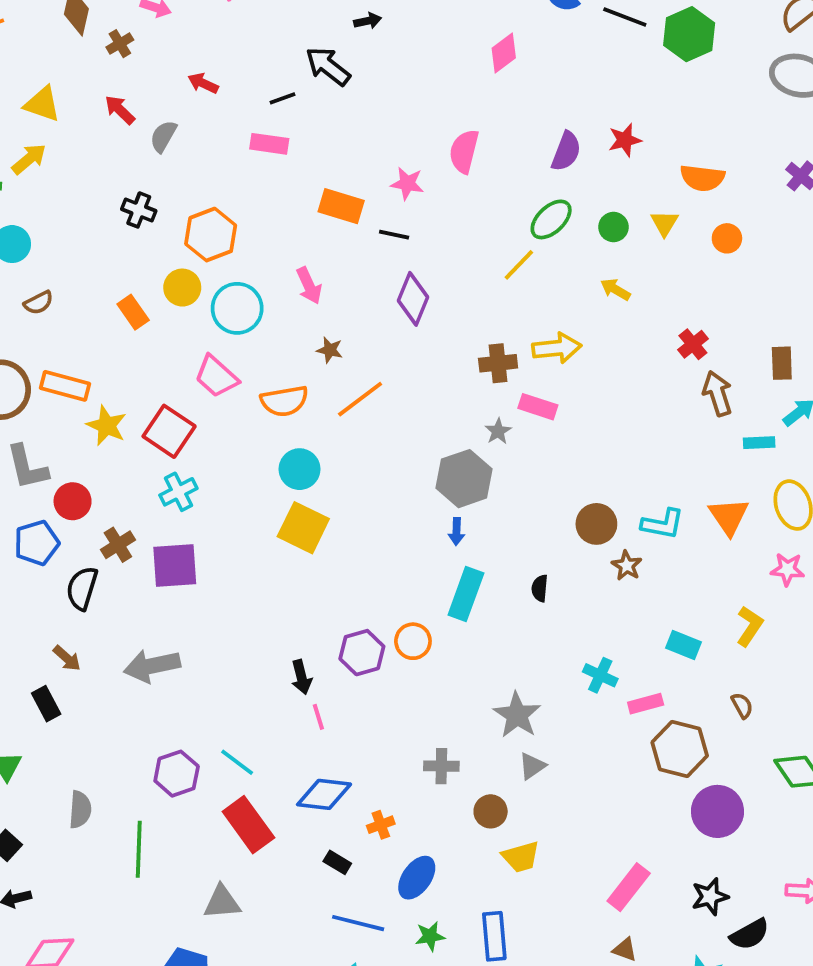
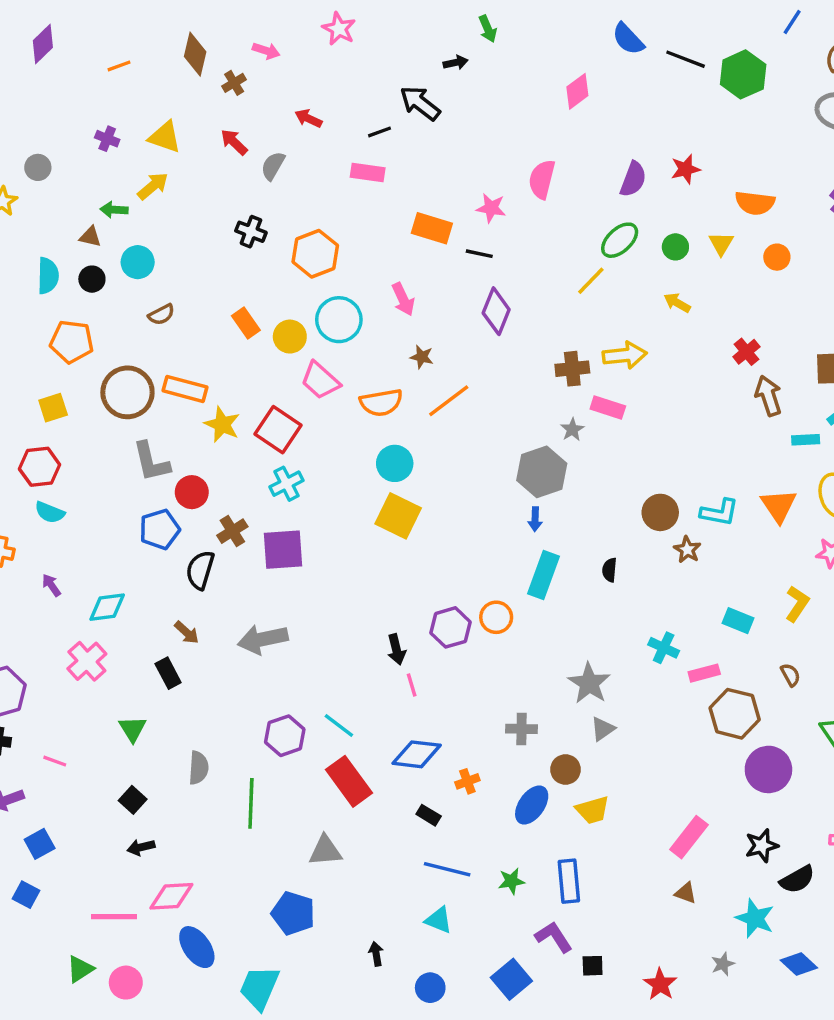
yellow circle: (182, 288) -> (290, 337), moved
blue ellipse: (417, 878) -> (532, 805), moved

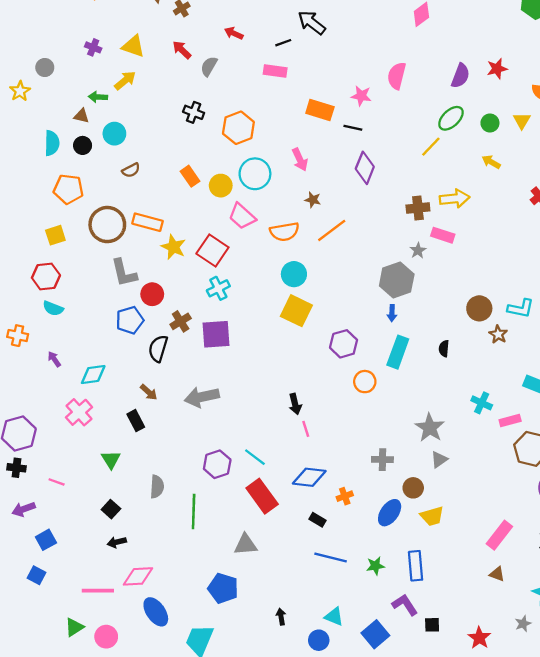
purple hexagon: (451, 627) -> (344, 344), moved
cyan triangle: (439, 920) -> (334, 617), moved

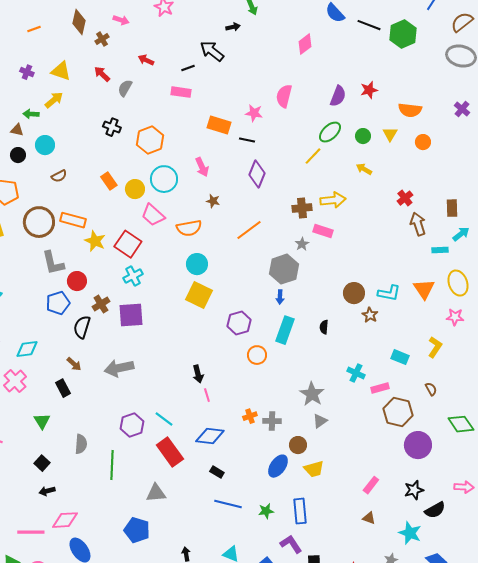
orange line: (332, 230) -> (249, 230), moved
orange cross: (345, 496) -> (250, 416), moved
pink rectangle: (499, 535) -> (371, 485), size x0.7

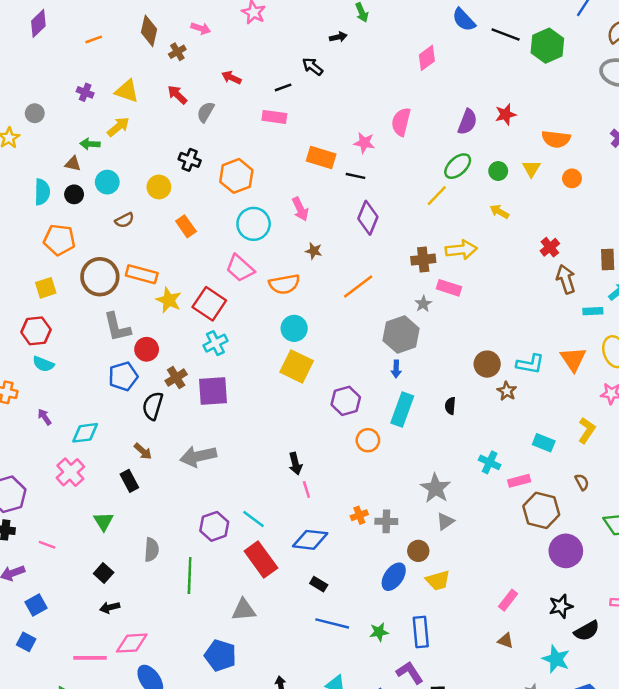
black arrow: (212, 51) -> (313, 67), size x0.7
yellow circle: (135, 189) -> (159, 187), moved

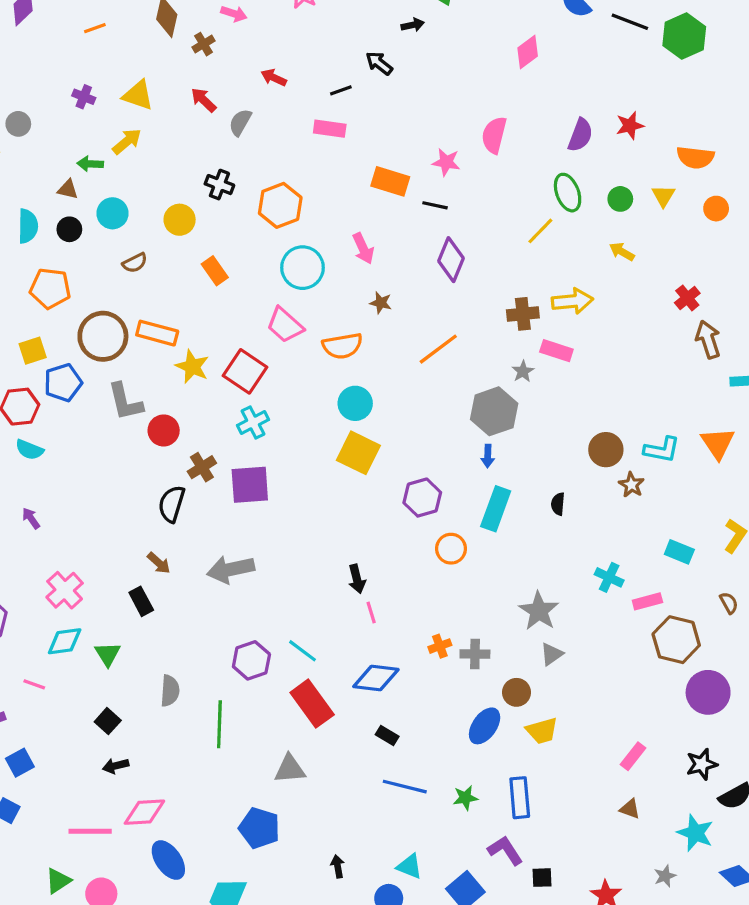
green ellipse: (458, 166) -> (568, 193), turned -68
blue pentagon: (123, 376) -> (63, 383), moved
cyan diamond: (85, 433) -> (65, 641), moved

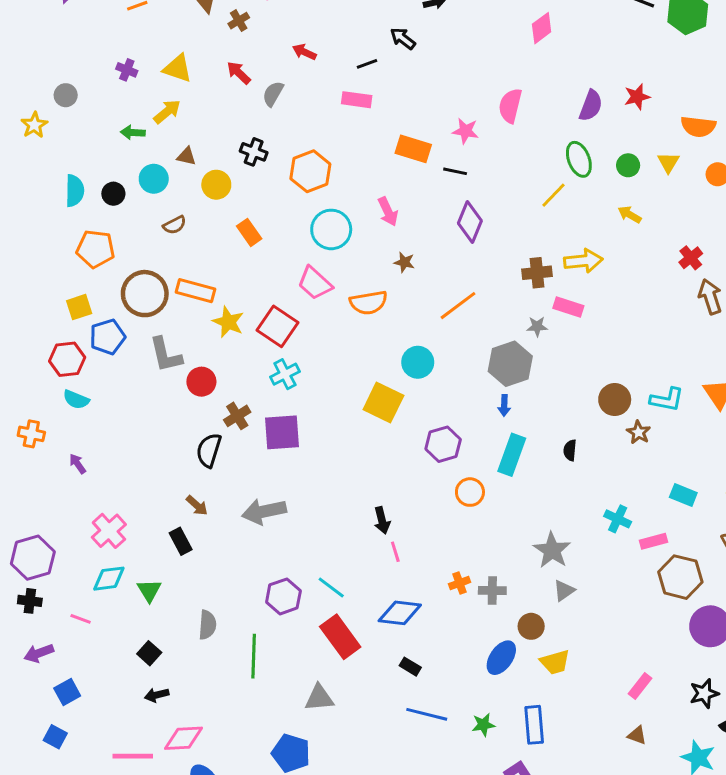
brown triangle: (68, 189) -> (186, 156), moved
gray star: (523, 371) -> (537, 326), turned 30
cyan circle: (355, 403) -> (418, 362), moved

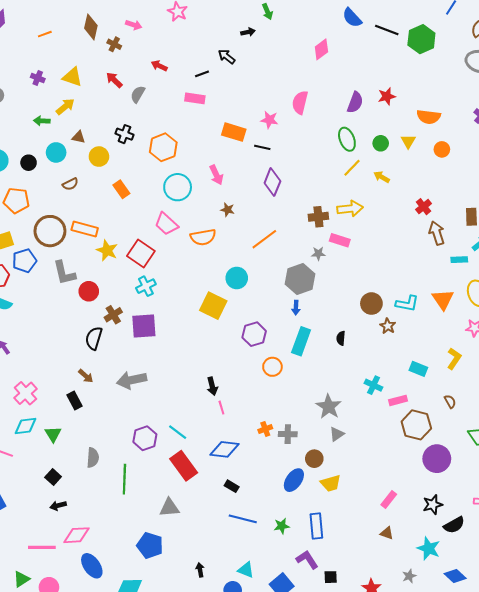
brown cross: (239, 21) -> (114, 44), turned -32
yellow line: (554, 195) -> (352, 168), moved

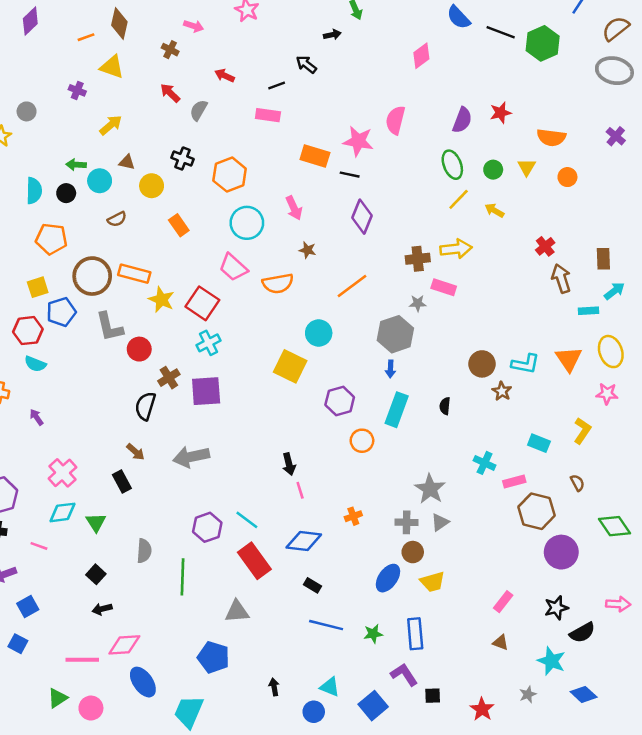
brown diamond: (91, 27) -> (119, 24), moved
yellow triangle: (72, 77) -> (112, 67), moved
pink star: (269, 120) -> (358, 141), size x1.4
green arrow: (42, 121) -> (76, 165), moved
gray cross: (288, 434) -> (407, 522), moved

